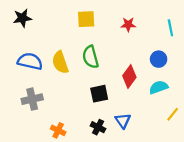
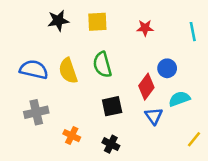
black star: (22, 18) -> (58, 21), moved
blue circle: (159, 59) -> (167, 68), moved
yellow line: (173, 114) -> (194, 139), moved
blue triangle: (123, 121) -> (154, 116), moved
orange cross: (58, 130) -> (72, 136), moved

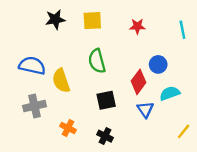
yellow semicircle: (68, 71) -> (61, 81), moved

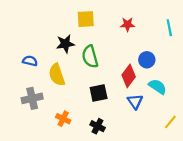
black star: (55, 19) -> (65, 44), moved
blue semicircle: (32, 66) -> (30, 61), size x0.6
cyan semicircle: (170, 93) -> (158, 87), turned 54

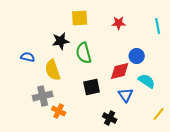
red diamond: (129, 76) -> (120, 71), turned 40
gray cross: (32, 98) -> (43, 96), moved
black cross: (98, 126) -> (110, 118), moved

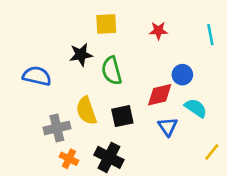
blue semicircle: (28, 57) -> (37, 76), size x1.5
yellow semicircle: (53, 70) -> (86, 111), moved
orange cross: (59, 111) -> (69, 159), moved
black cross: (110, 118) -> (109, 157), moved, size x1.5

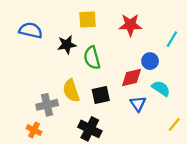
red star: (158, 31) -> (130, 25), size x1.5
cyan line: (210, 35) -> (172, 39), moved, turned 42
blue semicircle: (37, 76) -> (31, 30), moved
orange cross: (69, 159) -> (34, 130), moved

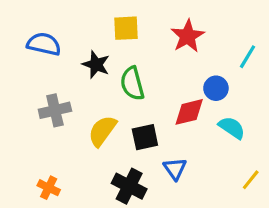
red star: (130, 25) -> (188, 36), turned -30
black star: (67, 45) -> (96, 65), turned 30
yellow semicircle: (71, 91) -> (102, 131), turned 55
blue triangle: (138, 104) -> (175, 169), moved
gray cross: (47, 105) -> (55, 110), moved

